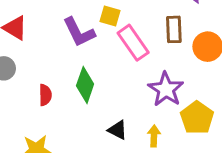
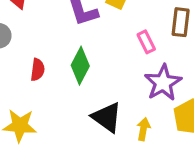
pink rectangle: (133, 43) -> (146, 42), moved, size x0.6
black triangle: (118, 130) -> (107, 117), size x1.5

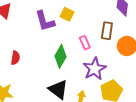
green diamond: (80, 66) -> (61, 56), moved

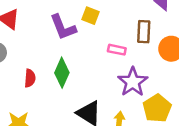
pink rectangle: (85, 43) -> (117, 50), turned -48
green diamond: (61, 56) -> (62, 73), moved

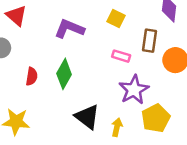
yellow square: (90, 16) -> (116, 19), moved
purple L-shape: (63, 27) -> (69, 29), turned 128

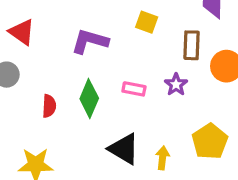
pink rectangle: (121, 56) -> (134, 89), moved
purple star: (134, 90) -> (176, 85), moved, size x0.6

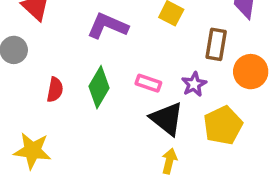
yellow pentagon: (210, 141) -> (223, 125), moved
black triangle: (124, 149) -> (167, 119), moved

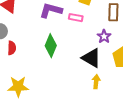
pink rectangle: (148, 83) -> (76, 18), moved
red semicircle: (55, 90) -> (12, 48), moved

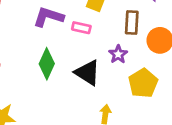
black triangle: (91, 58) -> (87, 73), moved

